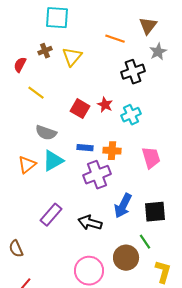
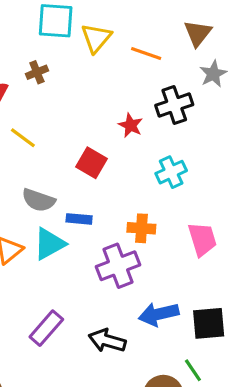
yellow triangle: (72, 57) -> (96, 38), moved
red star: (105, 105) -> (131, 125), moved
blue rectangle: (85, 148) -> (79, 219), moved
blue arrow: (123, 206) -> (159, 314), turned 50

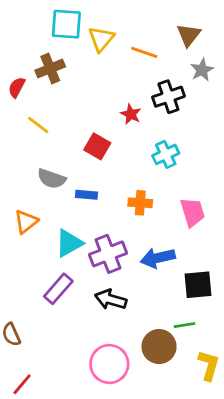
brown cross: (37, 72) -> (50, 68), size x1.5
cyan triangle: (49, 244) -> (69, 243), moved
purple cross: (118, 266) -> (108, 254), moved
blue arrow: (159, 314) -> (158, 258), moved
green line: (193, 370) -> (185, 325), turned -65

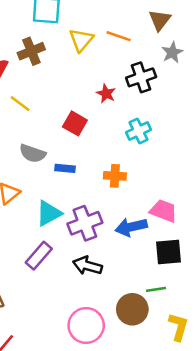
yellow triangle: (101, 39) -> (81, 40), moved
pink trapezoid: (193, 212) -> (163, 211), moved, turned -52

